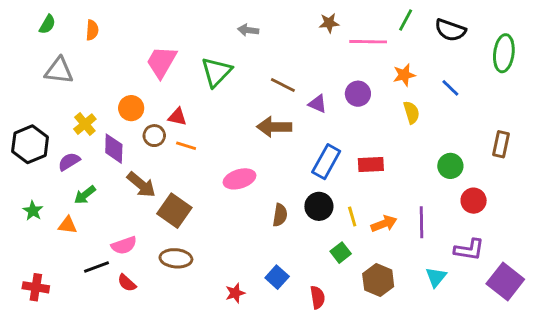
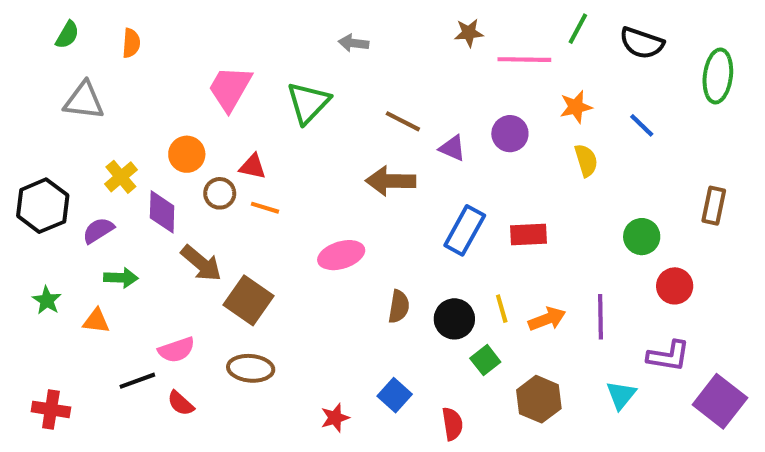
green arrow: (85, 195) -> (121, 278), turned -140
black circle: (319, 206) -> (454, 319), moved

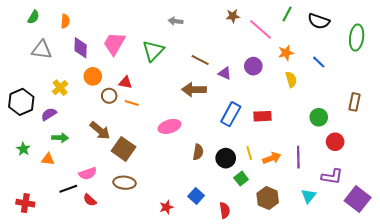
pink line: (524, 60) -> (260, 29), turned 40
purple diamond: (162, 212) -> (81, 48), moved

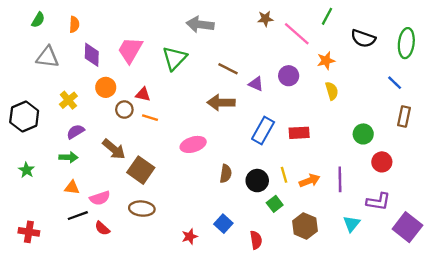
gray arrow: (176, 21) -> (200, 24), size x1.6
black semicircle: (319, 21) -> (363, 38), moved
blue line: (319, 62) -> (395, 83), moved
purple semicircle: (49, 114) -> (75, 132), moved
orange triangle: (48, 159) -> (72, 188), moved

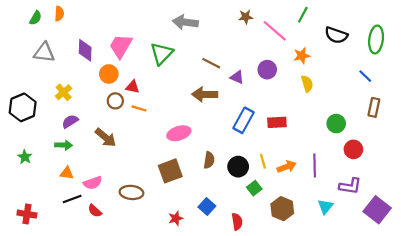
orange semicircle: (74, 24) -> (59, 14), moved
orange circle: (106, 87) -> (109, 74), moved
brown square: (141, 170) -> (170, 171), moved, turned 35

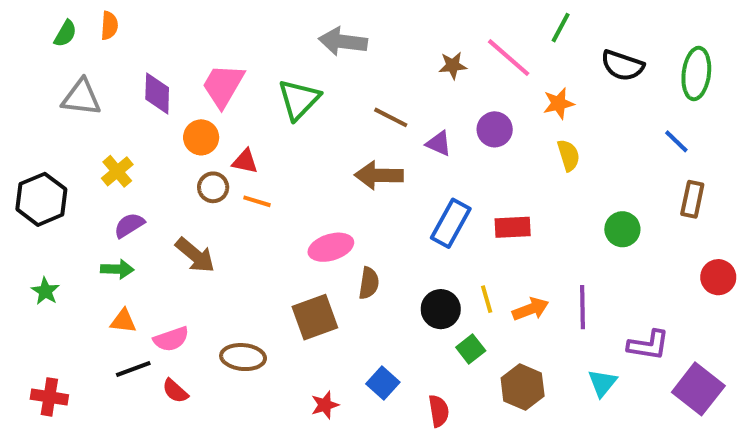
brown star: (246, 17) -> (453, 66), moved
red circle: (353, 149) -> (718, 277), moved
brown semicircle: (209, 160) -> (369, 283), moved

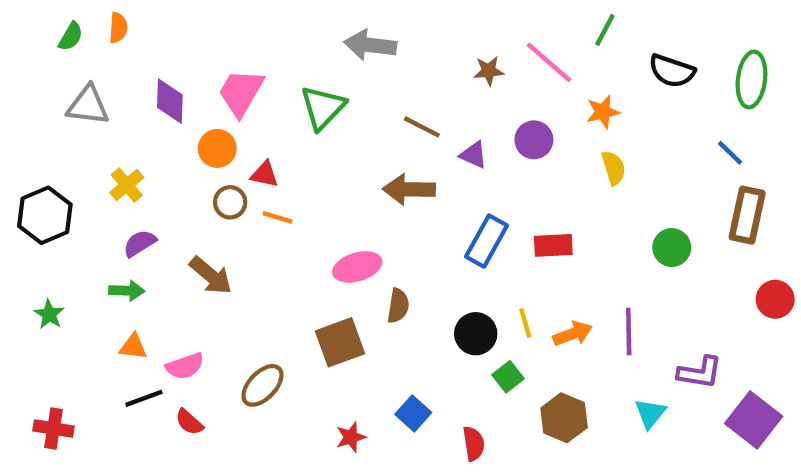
brown rectangle: (692, 199) -> (747, 215), size x1.4
brown ellipse: (243, 357) -> (262, 385), turned -51

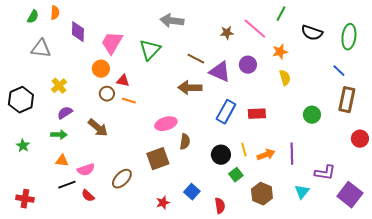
purple diamond: (170, 101) -> (78, 32), moved
purple triangle: (474, 155) -> (220, 72), size x1.6

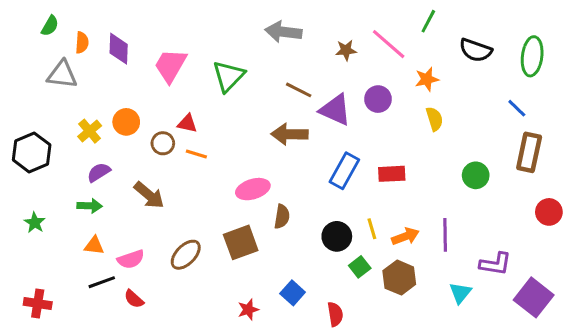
orange semicircle: (55, 13) -> (82, 43), moved
gray arrow: (172, 21) -> (283, 32), moved
orange circle: (101, 69) -> (126, 122), moved
brown ellipse: (122, 179) -> (186, 255), moved
brown hexagon: (262, 194) -> (399, 278), moved

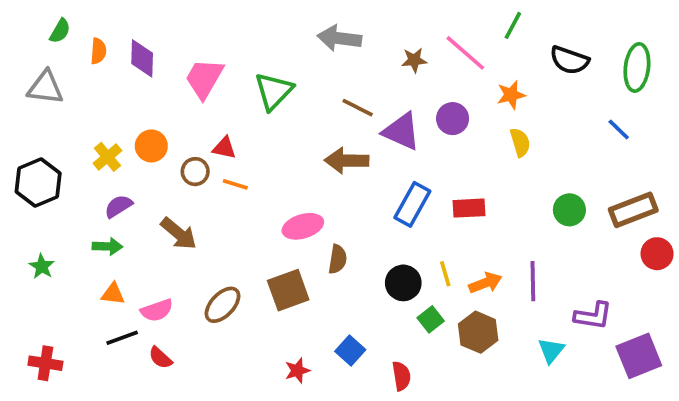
gray triangle: (62, 75) -> (45, 88), moved
brown rectangle: (529, 152) -> (633, 210), moved, turned 57
purple square: (534, 297) -> (639, 356), turned 30

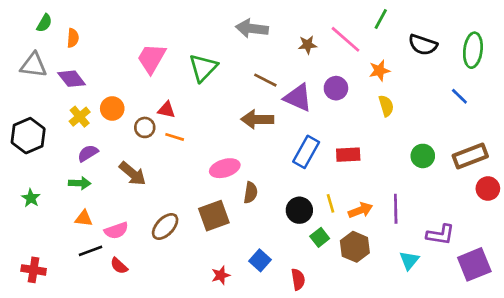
purple diamond: (142, 58) -> (72, 79), moved, turned -40

